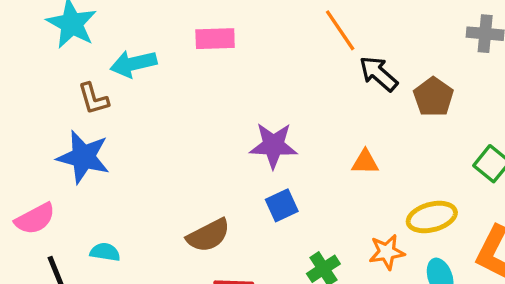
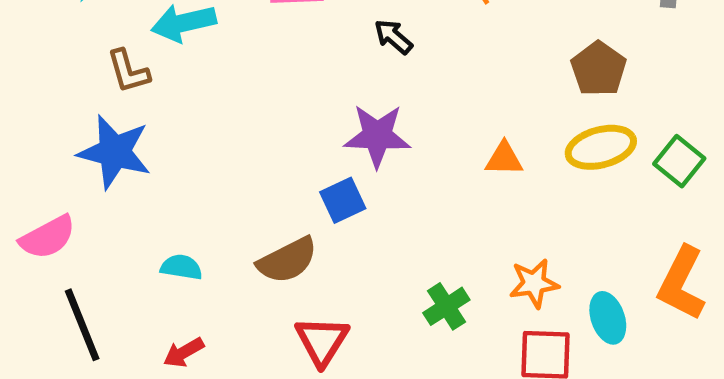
black arrow: (378, 74) -> (393, 37), moved, size x0.7
blue square: (282, 205) -> (343, 200), moved
yellow ellipse: (432, 217) -> (601, 147), moved
cyan semicircle: (105, 252) -> (181, 267), moved

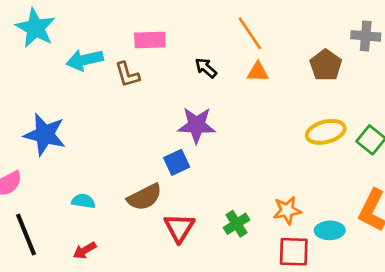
brown pentagon: (599, 69) -> (326, 65), moved
brown L-shape: (128, 71) -> (127, 75), moved
orange triangle: (504, 159) -> (258, 72), moved
cyan ellipse: (608, 318) -> (330, 230), turned -72
red triangle: (322, 341) -> (179, 228), moved

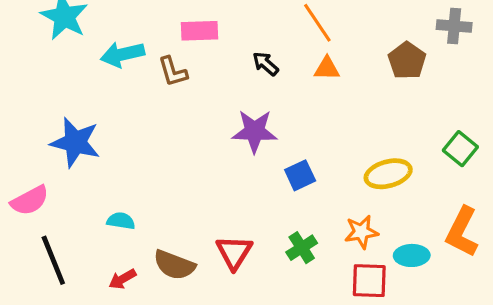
yellow ellipse: (326, 132) -> (388, 174), moved
blue square: (177, 162) -> (300, 175), moved
brown semicircle: (145, 197) -> (174, 265), moved, turned 48

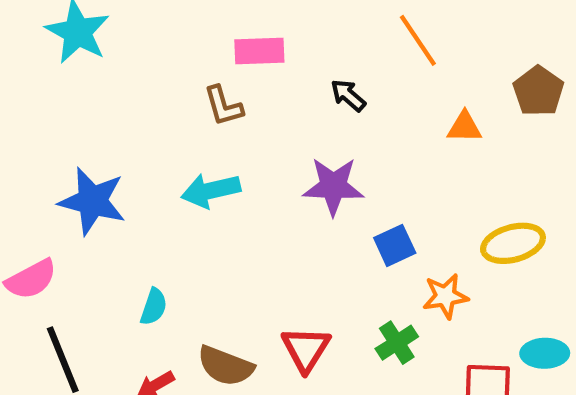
cyan arrow: (122, 54) -> (211, 190), moved
orange triangle: (327, 68) -> (464, 127), moved
cyan semicircle: (121, 221) -> (154, 307), turned 100
orange star: (361, 232) -> (445, 296), moved

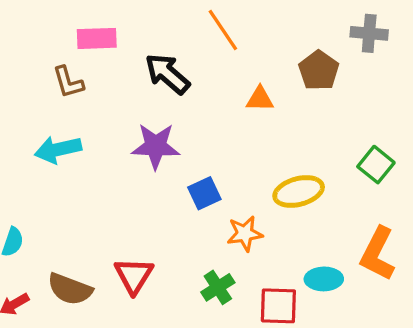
black arrow: (348, 95) -> (167, 74), size x1.6
green cross: (397, 343) -> (218, 287), moved

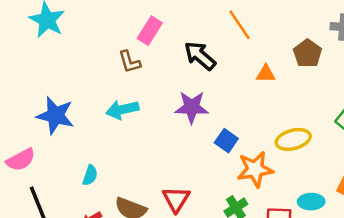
pink rectangle: (97, 38) -> (150, 31), turned -56
blue square: (204, 193) -> (226, 141), turned -30
orange star: (245, 234) -> (255, 169), size x1.4

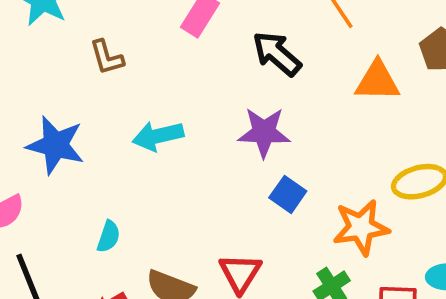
brown L-shape: (129, 62) -> (107, 57), moved
orange triangle: (266, 74) -> (377, 81), size x1.5
blue square: (226, 141) -> (288, 194), moved

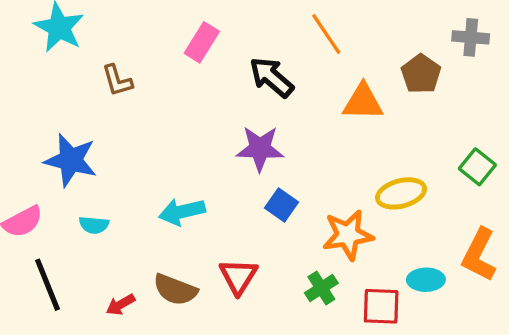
cyan arrow: (158, 136) -> (182, 212), moved
cyan semicircle: (109, 237) -> (94, 225), moved, turned 76

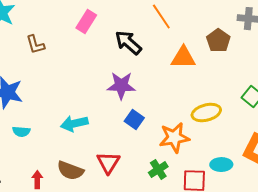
red arrow: (121, 305) -> (37, 180), turned 120

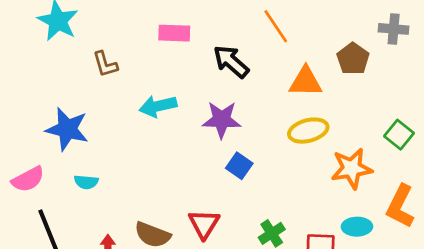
pink rectangle: (86, 22) -> (174, 33), turned 60
yellow ellipse: (206, 113) -> (308, 131), moved
cyan arrow: (74, 124) -> (158, 106), moved
orange star: (174, 138) -> (352, 168), moved

